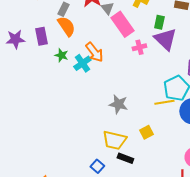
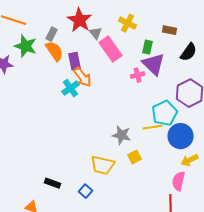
purple rectangle: (41, 36) -> (74, 61), moved
pink cross: (139, 47) -> (138, 75), moved
green star: (61, 55) -> (26, 46), moved, size x1.6
gray star: (118, 104) -> (122, 135), moved
black rectangle: (125, 158) -> (52, 183), moved

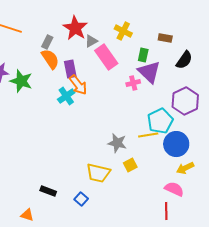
gray triangle: (96, 33) -> (91, 41), turned 40
green star: (26, 46) -> (21, 81), moved
pink semicircle: (178, 181) -> (174, 189), turned 102

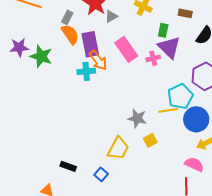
pink rectangle: (106, 57) -> (126, 49), moved
purple rectangle: (70, 69) -> (90, 44), size x1.4
cyan cross: (66, 96) -> (86, 71), turned 30
yellow trapezoid: (98, 173) -> (118, 148), turned -75

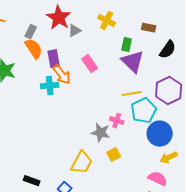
purple rectangle: (90, 44) -> (54, 59), size x0.7
pink rectangle: (126, 49) -> (90, 64), size x0.7
pink cross: (153, 58) -> (117, 121), moved, turned 32
yellow line: (168, 110) -> (132, 94), moved

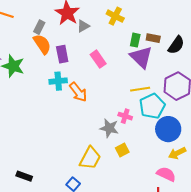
brown rectangle: (149, 28) -> (153, 38), moved
orange arrow: (62, 75) -> (78, 92), moved
black rectangle: (32, 181) -> (24, 176), moved

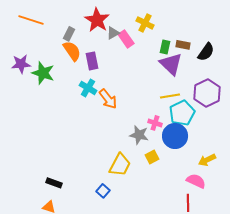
pink rectangle: (98, 59) -> (126, 39), moved
cyan cross: (58, 81) -> (88, 88), turned 36
blue circle: (168, 129) -> (175, 136), moved

